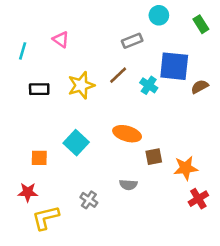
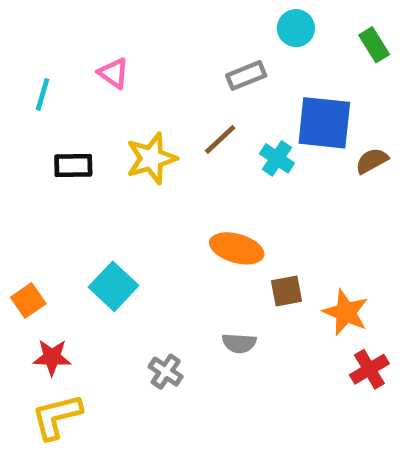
cyan square: (76, 143) -> (114, 286), moved
orange square: (39, 158) -> (28, 301), moved, turned -36
orange star: (186, 168) -> (346, 312), turned 30
yellow L-shape: (46, 218) -> (57, 417), moved

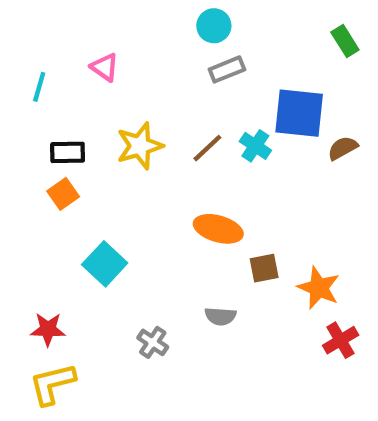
cyan circle: (296, 28) -> (214, 26), moved
brown line: (220, 139) -> (207, 148), moved
orange square: (28, 301) -> (63, 194), moved

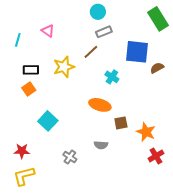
green rectangle: (345, 41) -> (158, 19), size x1.6
cyan cross: (255, 146) -> (112, 77), moved
brown line: (207, 148) -> (91, 52), moved

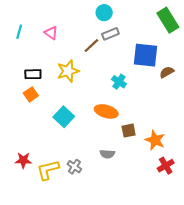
cyan line: (18, 40) -> (19, 32), moved
brown line: (91, 52) -> (91, 46), moved
cyan square: (48, 121) -> (64, 117), moved
yellow L-shape: (24, 176) -> (48, 170), moved

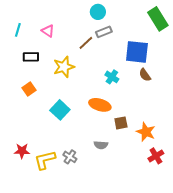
brown semicircle: (167, 72) -> (145, 75), moved, turned -96
black rectangle: (33, 74) -> (31, 57), moved

